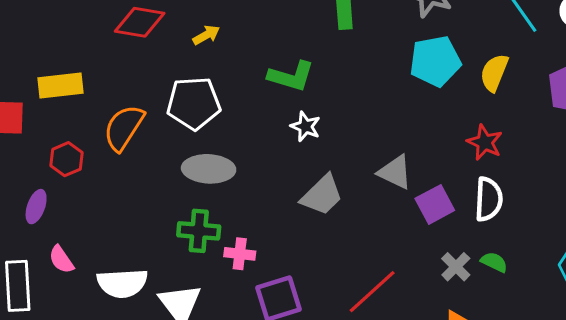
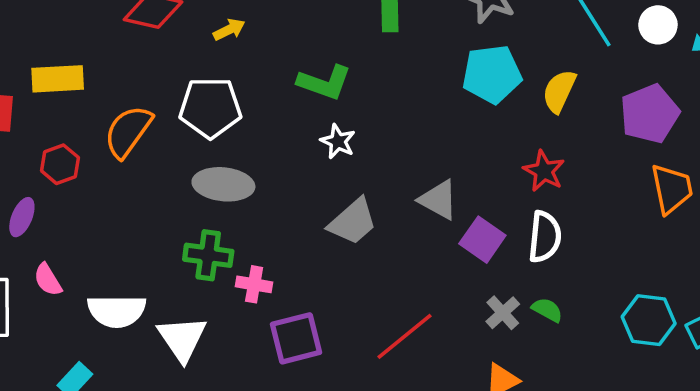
purple square: (435, 204) -> (482, 240), turned -30

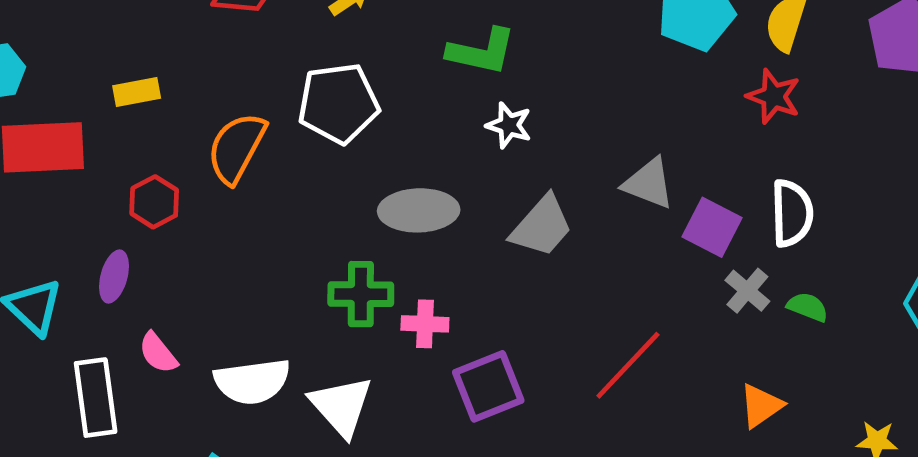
yellow rectangle: (58, 79) -> (137, 92), size x0.7
red star: (544, 171) -> (774, 96), moved
gray ellipse: (223, 184) -> (419, 210), moved
gray cross: (503, 313) -> (747, 291), moved

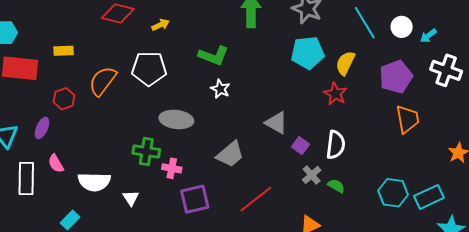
gray trapezoid: (542, 226) -> (230, 154), moved
purple square: (712, 227) -> (301, 146), size x0.7
white triangle: (341, 406) -> (131, 198), size x0.6

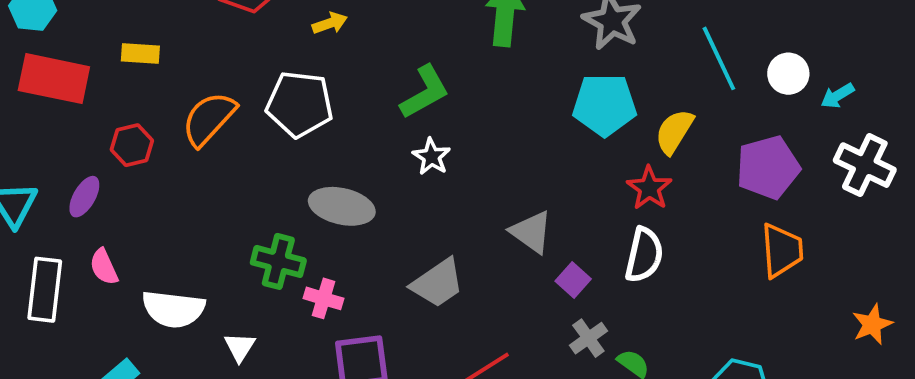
green L-shape: (213, 56) -> (425, 92), turned -56
white semicircle: (336, 145) -> (644, 255), moved

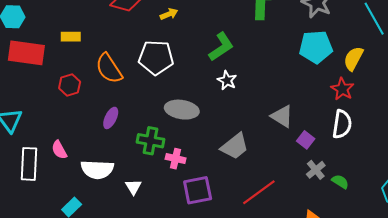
orange semicircle: (209, 119) -> (109, 68), turned -72
purple ellipse: (84, 197) -> (111, 118), moved

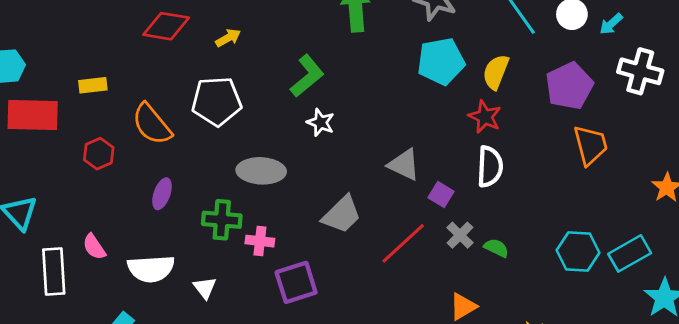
red line: (259, 192) -> (403, 243), moved

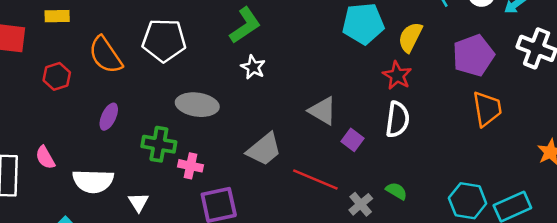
gray cross: (460, 235) -> (361, 204), moved
red line: (403, 243) -> (315, 179), turned 60

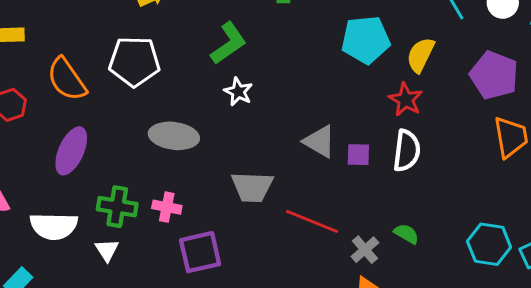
purple pentagon: (473, 55) -> (494, 75), turned -30
purple ellipse: (109, 117) -> (71, 151), size x1.5
purple square: (352, 140) -> (358, 155), moved, turned -35
green cross: (159, 144) -> (117, 207), moved
gray trapezoid: (264, 149) -> (252, 187), turned 42

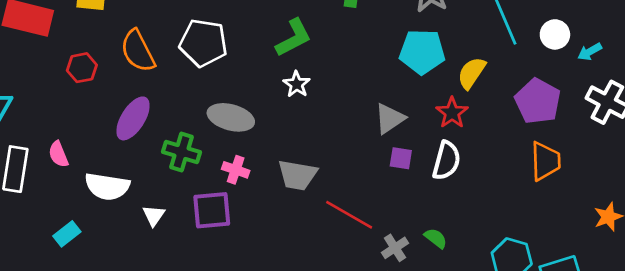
gray triangle: (320, 141) -> (390, 119), moved, turned 48
green cross: (117, 207) -> (182, 152), moved
pink cross: (167, 207) -> (236, 170), moved
purple square: (200, 252) -> (212, 210), moved

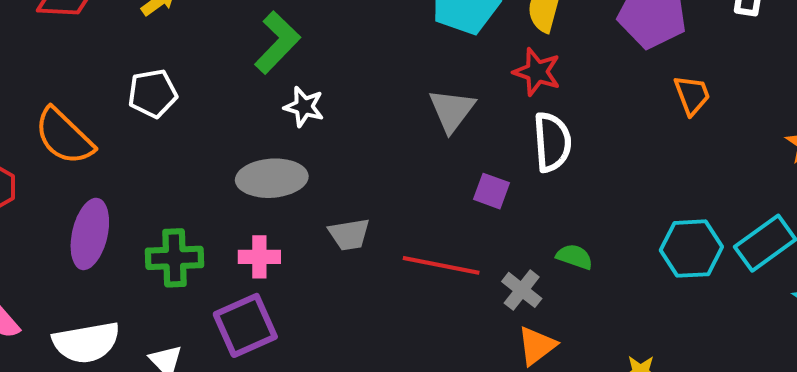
white pentagon: (203, 43) -> (153, 93), size x0.7
gray ellipse: (231, 117) -> (272, 178), moved
purple square: (401, 158) -> (492, 191), moved, turned 30
orange trapezoid: (545, 161) -> (692, 95), size x0.7
gray trapezoid: (297, 175) -> (349, 234), size x0.7

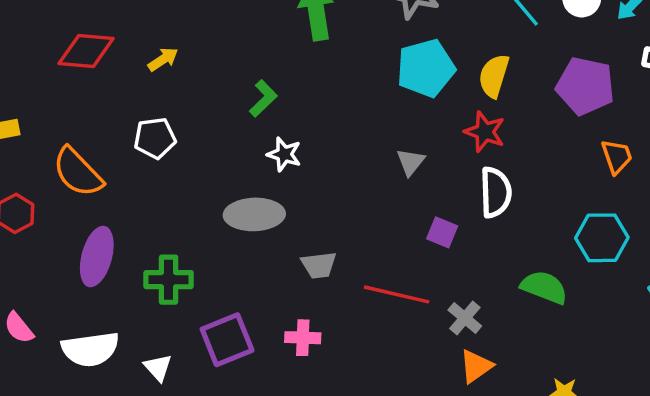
green L-shape: (277, 43) -> (263, 98), size x0.7
gray triangle: (452, 110) -> (411, 162), size x0.7
cyan hexagon: (691, 249) -> (602, 238), moved
pink cross: (259, 257) -> (303, 338), moved
green semicircle: (575, 257) -> (544, 287), moved, size x1.5

